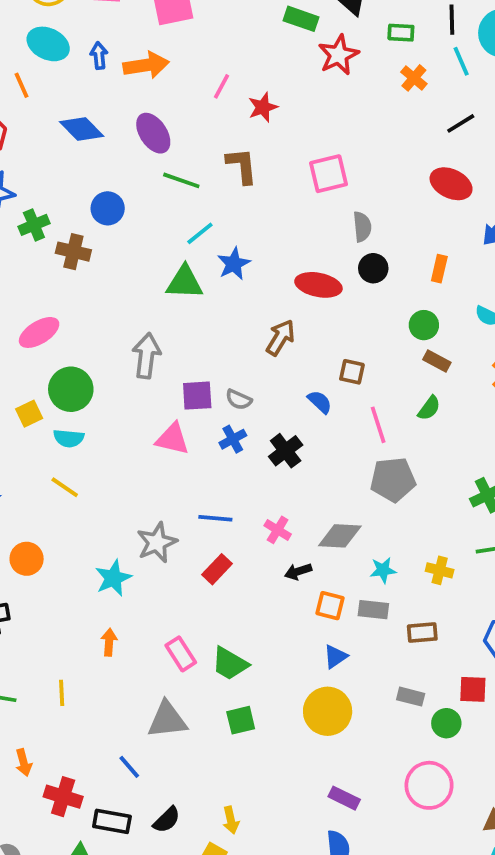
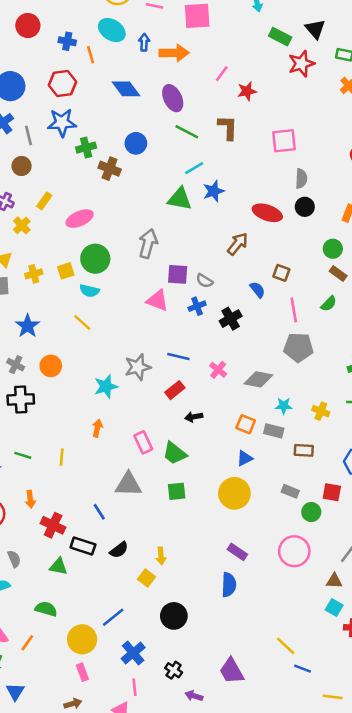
black arrow: (298, 572) -> (194, 417), moved

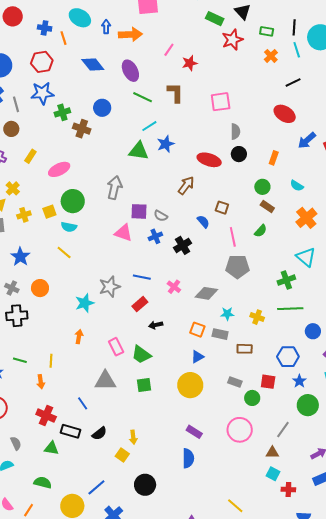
yellow cross: (22, 225) -> (13, 188), moved
orange arrow: (30, 499) -> (41, 382), moved

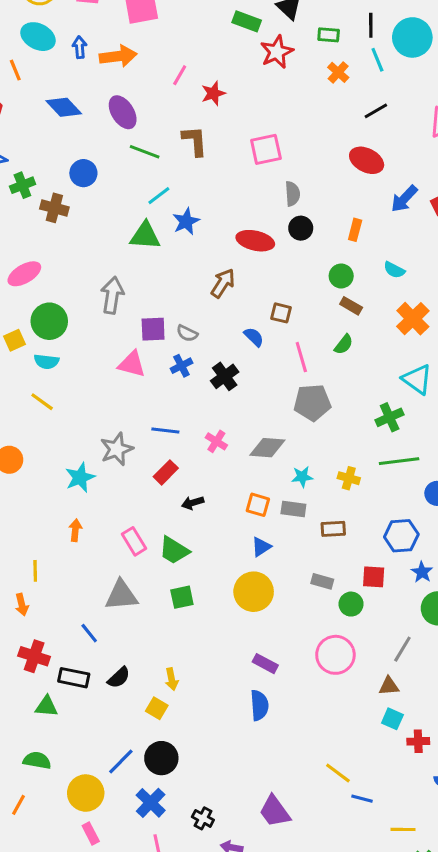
black circle: (145, 485) -> (161, 758), moved

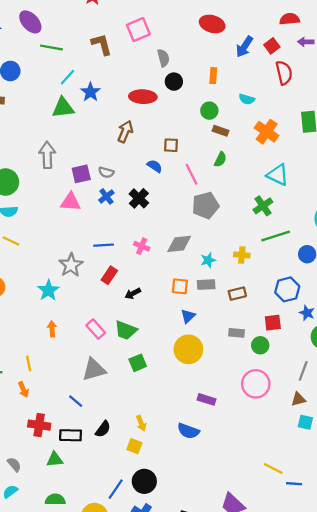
brown L-shape: (195, 141) -> (102, 44), moved
blue semicircle: (259, 705) -> (188, 431), moved, turned 125

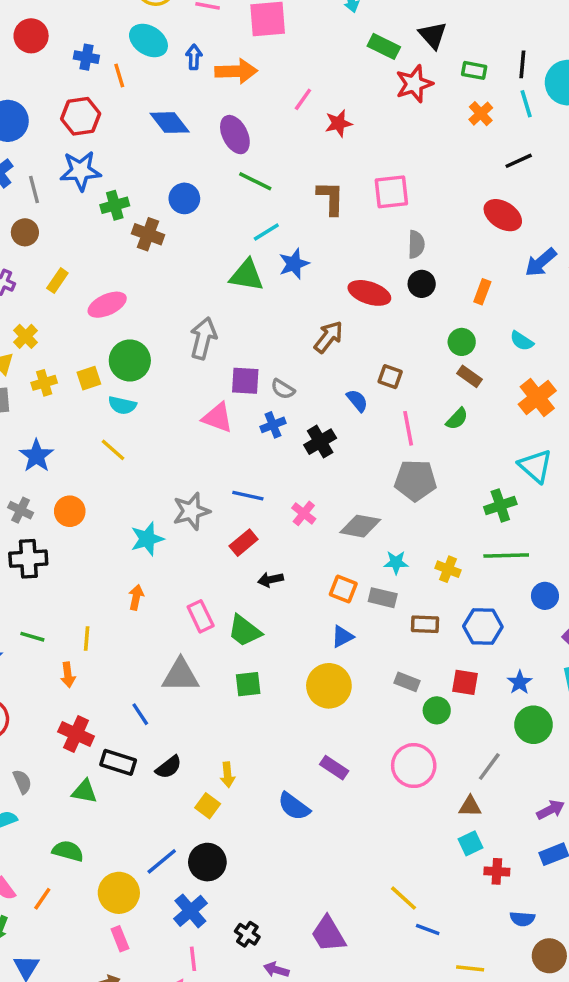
blue hexagon: (287, 289) -> (483, 627), moved
cyan square: (305, 422) -> (471, 843), turned 35

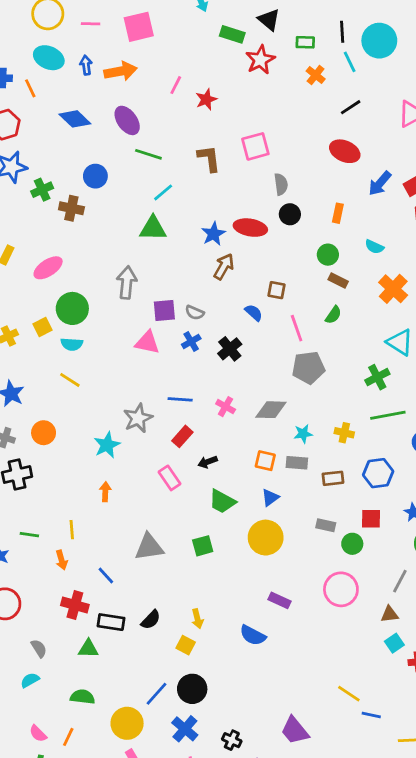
blue star: (294, 264) -> (213, 234), moved
pink rectangle: (201, 616) -> (170, 478), moved
green trapezoid: (244, 631) -> (222, 501), moved
blue line: (140, 714) -> (106, 575), moved

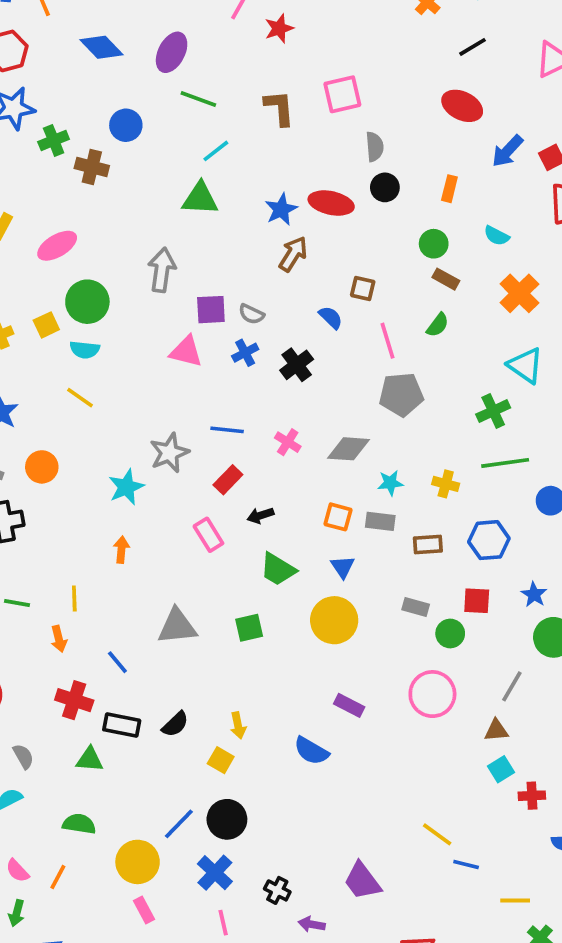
purple ellipse: (127, 120) -> (172, 52), turned 60
blue triangle: (270, 498) -> (343, 567), turned -30

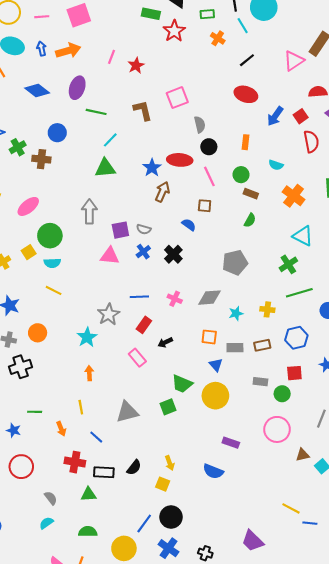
pink line: (388, 341) -> (209, 176), moved
gray rectangle: (380, 521) -> (235, 348), moved
green trapezoid: (278, 569) -> (182, 384), moved
yellow line: (74, 599) -> (81, 407), moved
brown triangle: (496, 730) -> (302, 455), moved

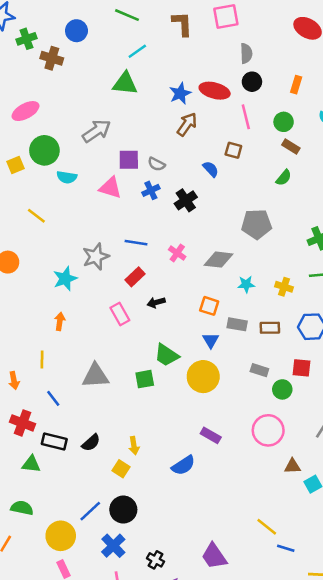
gray arrow: (89, 212) -> (96, 131), turned 45
cyan semicircle: (52, 263) -> (67, 177), moved
blue semicircle: (213, 471) -> (183, 465), turned -66

